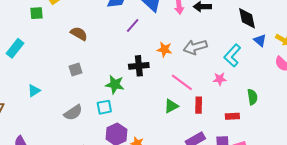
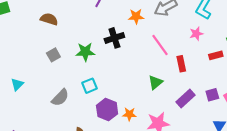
pink line: (182, 82) -> (160, 45), turned 30
green star: (115, 84) -> (85, 52), moved
green triangle: (171, 106) -> (155, 82), moved
red rectangle: (232, 116) -> (216, 55), moved

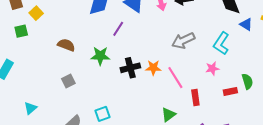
orange star: (136, 17) -> (153, 68), moved
green star: (85, 52) -> (100, 56), moved

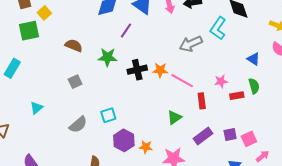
blue triangle: (246, 24) -> (253, 59), moved
green square: (21, 31) -> (29, 31), size x1.5
cyan L-shape: (221, 43) -> (218, 28), moved
pink star: (212, 68) -> (221, 81), moved
pink line: (175, 78) -> (182, 81), turned -30

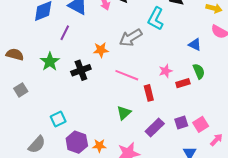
green star: (107, 57) -> (50, 62), turned -30
orange star: (160, 70) -> (101, 50), moved
gray semicircle: (78, 125) -> (37, 145), moved

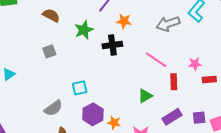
orange star: (101, 50) -> (124, 21), moved

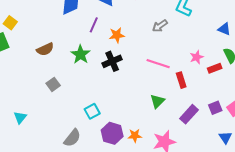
brown semicircle: (51, 15) -> (45, 49), turned 144
gray arrow: (168, 24) -> (160, 26), size x0.7

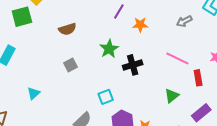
green star: (81, 54) -> (109, 49), moved
black cross: (112, 61) -> (133, 65), moved

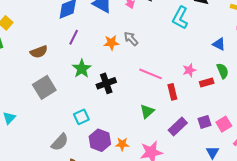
purple line: (119, 11) -> (74, 37), moved
gray arrow: (184, 21) -> (131, 39), moved, turned 77
gray square: (71, 65) -> (44, 87), size x1.6

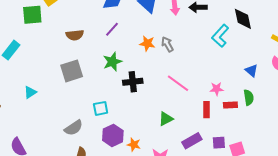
red rectangle: (172, 92) -> (207, 110), moved

